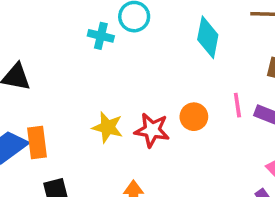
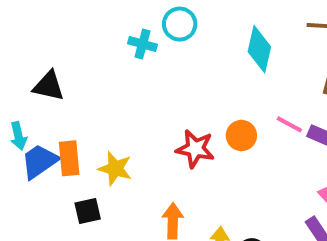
pink line: (237, 105) -> (289, 124), turned -55
yellow star: (108, 127) -> (115, 169), moved

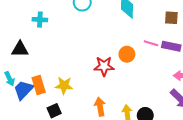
cyan cross: (143, 44) -> (40, 20), moved

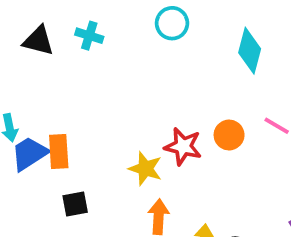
black triangle: (20, 49) -> (38, 41), moved
yellow star: (64, 85) -> (145, 169), moved

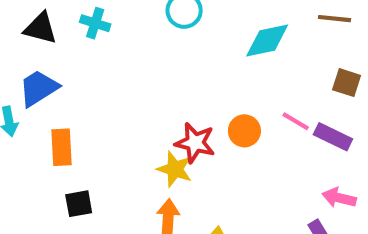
cyan diamond: (250, 51) -> (267, 41), turned 63
blue trapezoid: (29, 154) -> (38, 88), moved
yellow star: (145, 169) -> (175, 169), moved

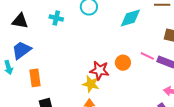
cyan cross: (95, 23) -> (56, 18), moved

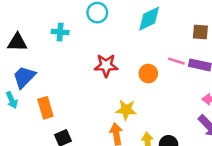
red star: (99, 70) -> (106, 65), moved
yellow star: (91, 84) -> (126, 110), moved

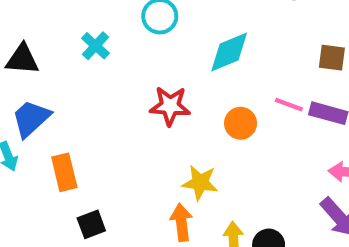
cyan diamond: (149, 19) -> (229, 52), moved
cyan cross: (60, 32) -> (95, 46), turned 35

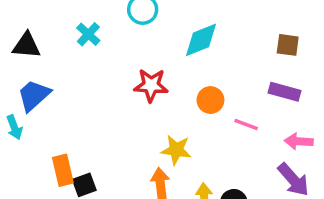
pink line: (289, 105) -> (246, 125), moved
orange rectangle: (64, 172) -> (63, 170), moved

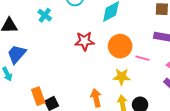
orange circle: (210, 100) -> (120, 46), size x1.5
yellow star: (176, 150) -> (122, 77), moved

